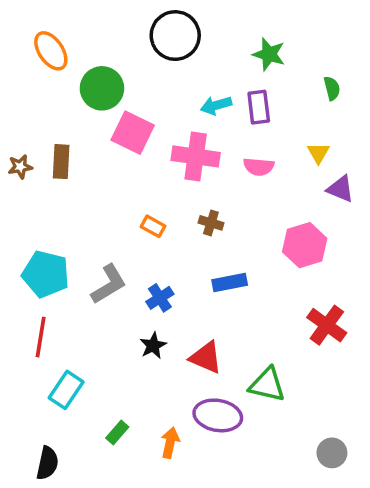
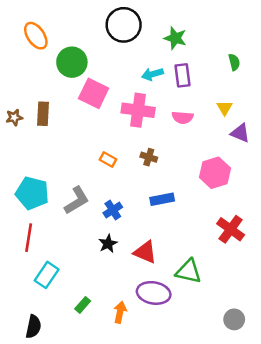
green star: (269, 54) -> (175, 38), moved

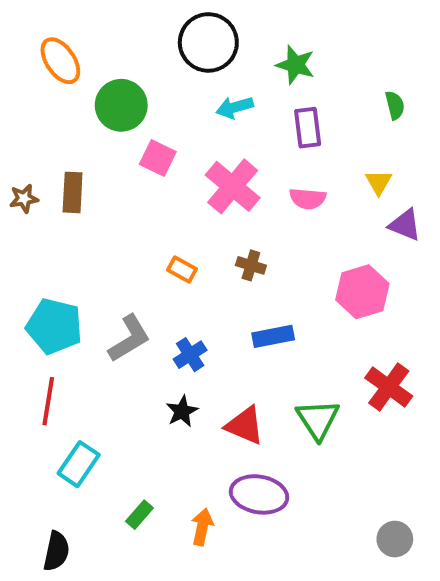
cyan arrow: (152, 74) -> (235, 107), moved
pink square: (94, 93) -> (158, 158), size x0.7
pink cross: (138, 110) -> (233, 186), turned 32
green triangle: (189, 271) -> (318, 419), moved, turned 44

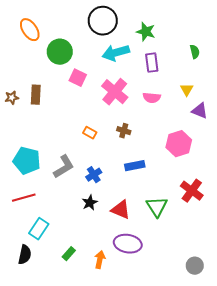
cyan arrow: (235, 107) -> (116, 53), size x1.5
red line: (48, 401) -> (24, 198), turned 65
black semicircle: (56, 551) -> (25, 255), moved

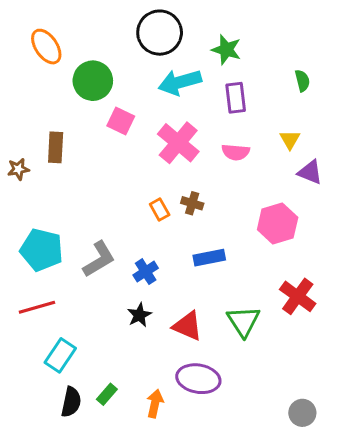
brown star: (12, 98) -> (18, 169), moved
orange rectangle: (90, 133) -> (160, 209), moved, turned 32
black semicircle: (25, 255) -> (71, 402), moved

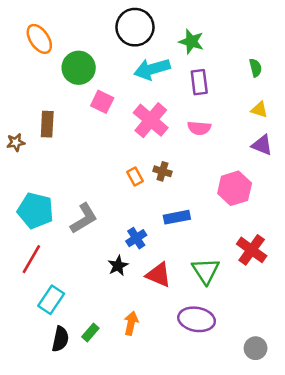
yellow triangle: (290, 140) -> (259, 110), moved, turned -42
blue cross: (146, 272) -> (136, 238), moved
red line: (37, 307) -> (31, 259), turned -44
purple ellipse: (198, 379) -> (197, 319), moved
orange arrow: (155, 404) -> (131, 323), moved

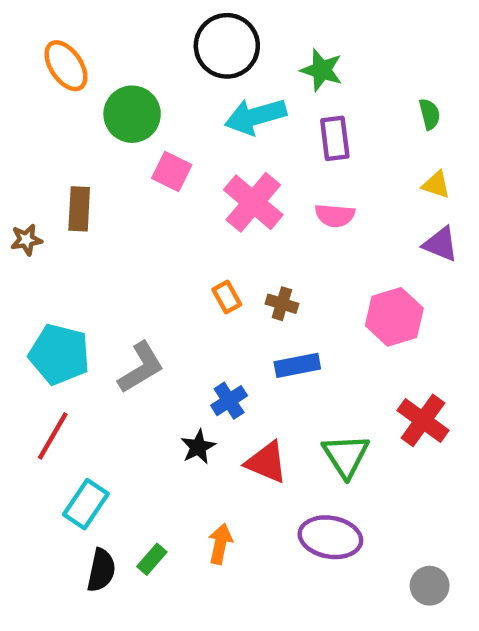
brown cross: (162, 171) -> (282, 304), moved

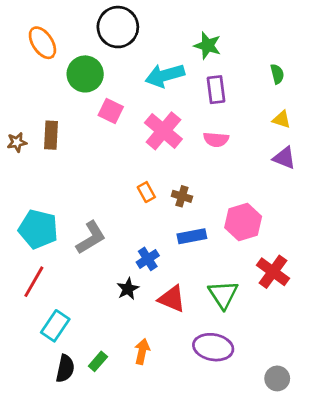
black circle: (227, 46) -> (118, 27), moved
brown star: (26, 240) -> (17, 142), moved
pink hexagon: (394, 317) -> (243, 222), moved

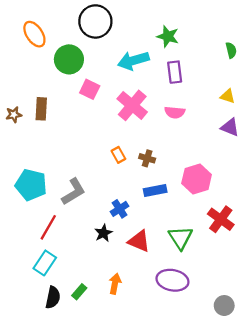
green semicircle: (277, 74) -> (231, 50), moved
red line: (34, 282) -> (48, 227), moved

